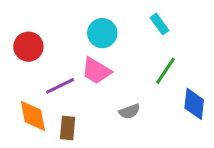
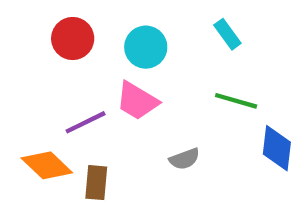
red circle: (28, 47) -> (73, 39), moved
green line: (166, 71) -> (236, 101), turned 72
orange diamond: (33, 116) -> (47, 165), turned -36

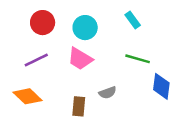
purple line: (86, 122) -> (36, 60), moved
brown rectangle: (96, 183) -> (79, 106), moved

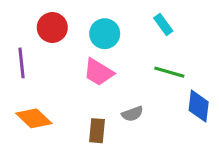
purple line: (36, 60) -> (21, 63), moved, turned -70

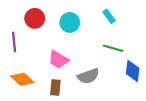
pink trapezoid: (99, 72) -> (58, 60), moved
gray semicircle: (132, 114) -> (88, 76), size x1.5
brown rectangle: (97, 131) -> (55, 87), moved

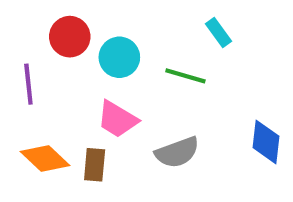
cyan circle: (70, 22) -> (119, 57), moved
green line: (113, 48) -> (185, 76), moved
brown rectangle: (55, 87) -> (95, 165), moved

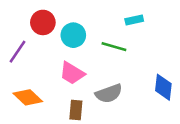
cyan rectangle: (219, 32) -> (134, 20), turned -66
purple line: (28, 84) -> (18, 52), turned 40
brown rectangle: (95, 165) -> (76, 110), moved

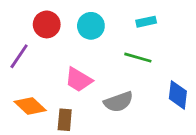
cyan circle: (73, 35) -> (91, 26), moved
green line: (114, 47) -> (138, 58), moved
brown rectangle: (76, 110) -> (65, 120), moved

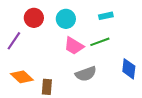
green line: (138, 58) -> (100, 42), turned -36
pink trapezoid: (78, 80) -> (74, 46), moved

